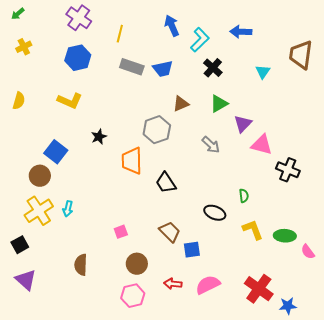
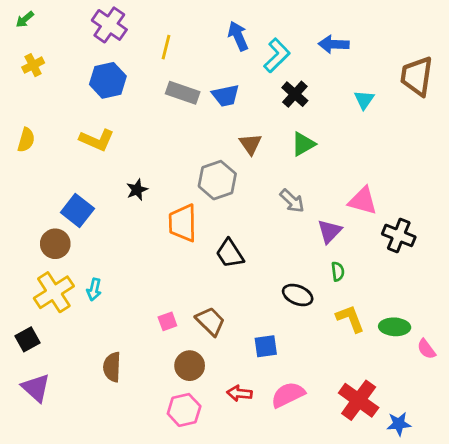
brown triangle: (181, 104) -> (251, 144), turned -42
purple triangle: (243, 124) -> (329, 231), moved
brown trapezoid: (170, 232) -> (210, 321), moved

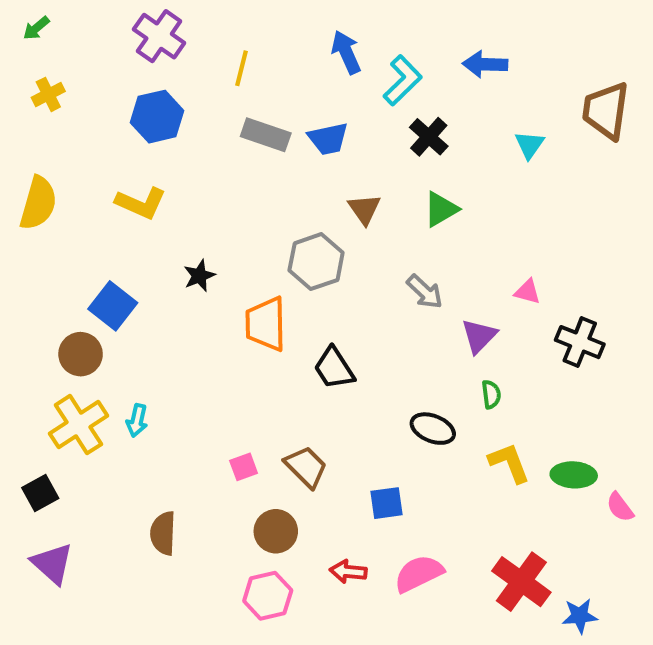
yellow semicircle: (26, 140) -> (38, 203), size x1.5
pink triangle: (363, 201) -> (527, 292), size x0.6

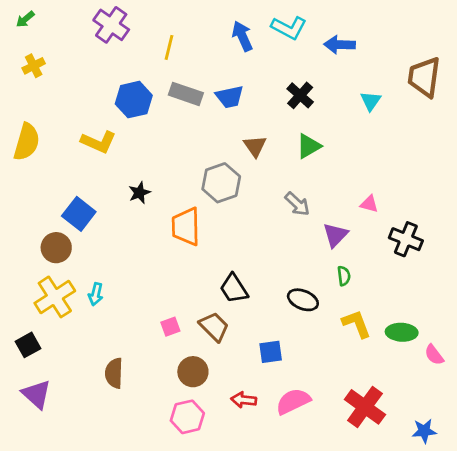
cyan L-shape: (403, 80) -> (289, 28), moved, turned 72
blue hexagon: (157, 117) -> (134, 100), moved
black trapezoid: (334, 368) -> (234, 289), moved
blue star: (580, 616) -> (424, 431), moved

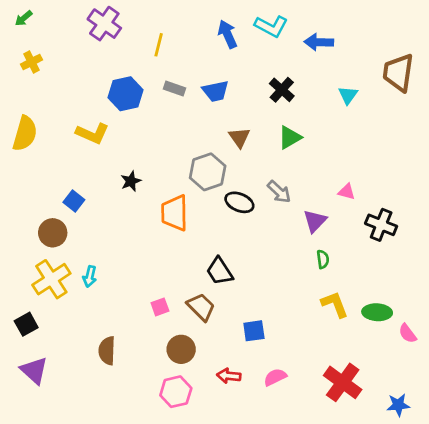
gray rectangle: (186, 94) -> (175, 88), size x0.7
blue square: (79, 214) -> (74, 201), size x0.7
black ellipse: (303, 300) -> (239, 202), moved
pink semicircle: (293, 401) -> (275, 377), size x0.7

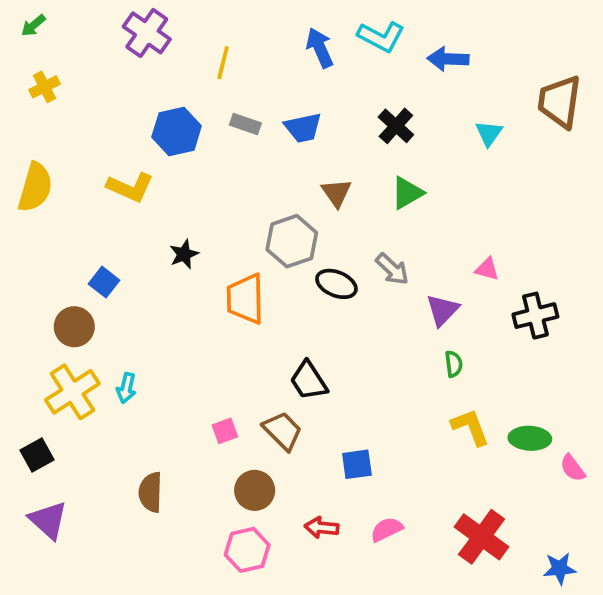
black cross: (381, 225) -> (535, 316), turned -36

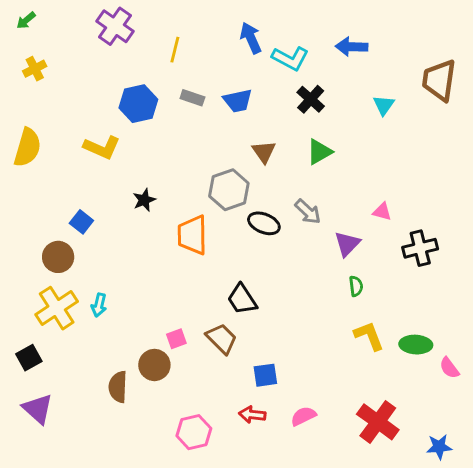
cyan L-shape: (381, 37) -> (290, 58), moved
blue square: (357, 464) -> (265, 375), moved
brown circle: (255, 490) -> (154, 365), moved

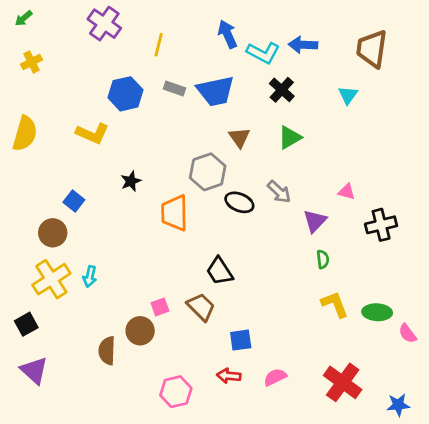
blue arrow: (352, 47) -> (303, 45), moved
brown trapezoid: (439, 80) -> (372, 49), moved
blue trapezoid: (238, 101) -> (216, 91), size x1.4

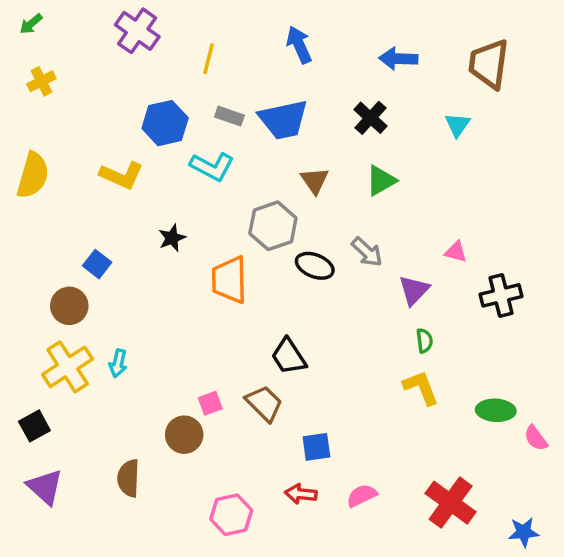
cyan L-shape: (263, 53) -> (212, 167), moved
yellow L-shape: (335, 304) -> (421, 388), moved
brown semicircle: (107, 351) -> (128, 478), moved

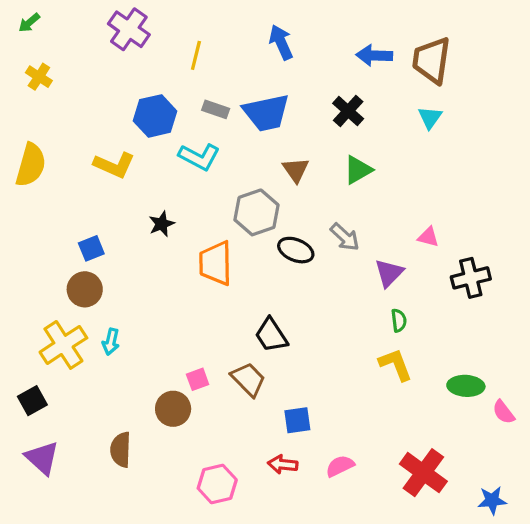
brown trapezoid: (489, 64) -> (432, 60), moved
yellow cross: (41, 81) -> (39, 77), turned -30
blue square: (97, 264) -> (91, 248), turned 30
brown circle: (69, 306) -> (85, 289), moved

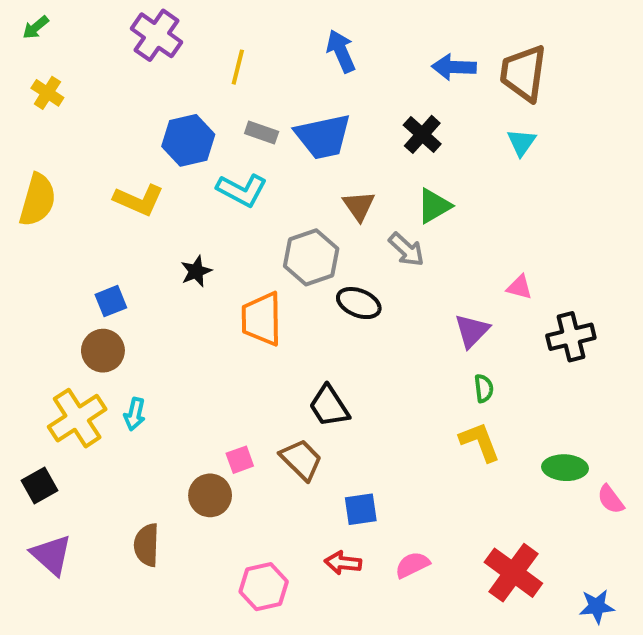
gray arrow: (345, 237) -> (406, 250), moved

